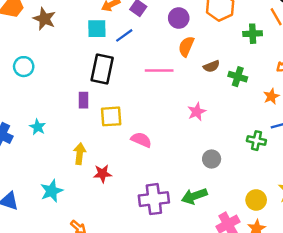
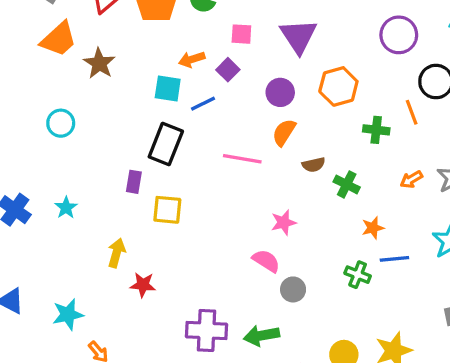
orange star: (271, 96) -> (373, 228), moved
pink semicircle: (141, 140) -> (266, 261), moved
cyan star: (52, 191) -> (68, 314), moved

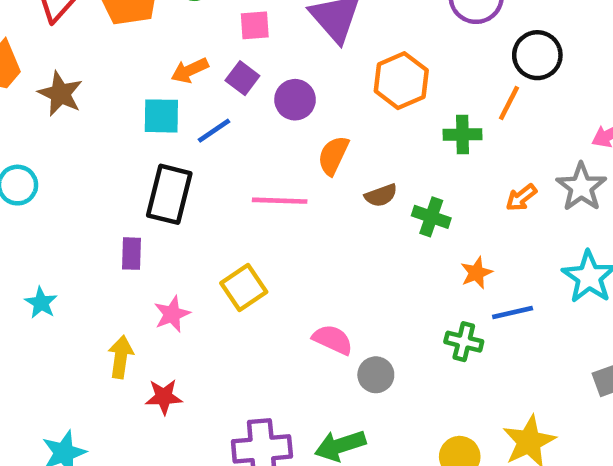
purple circle: (280, 92) -> (295, 100), moved
orange line: (412, 112) -> (509, 103), turned 55
yellow square: (167, 210) -> (244, 288), moved, turned -32
pink star: (283, 222) -> (172, 314), moved

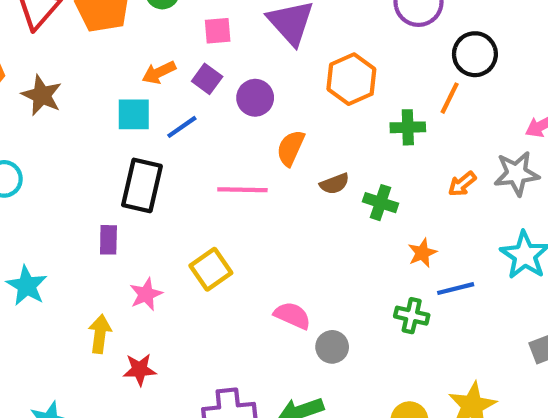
gray star: (581, 187) -> (517, 174), turned 30
cyan star: (41, 303) -> (27, 286), size x1.4

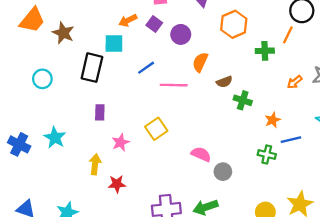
blue line: (182, 127) -> (146, 68), moved
black rectangle: (142, 185) -> (92, 68), moved
green cross: (380, 203) -> (243, 100), moved

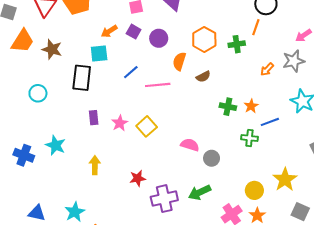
orange hexagon: (234, 24) -> (204, 39), moved
green cross: (243, 100) -> (228, 107), moved
pink star: (120, 142) -> (120, 123), moved
red star: (117, 184) -> (138, 178), moved

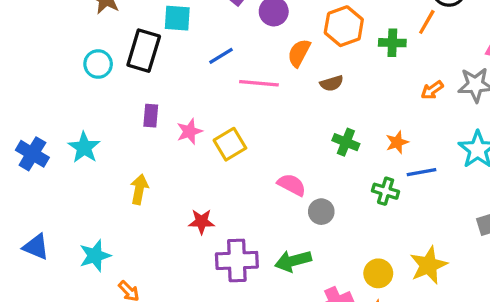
cyan circle: (38, 93) -> (98, 64), moved
green cross: (228, 107) -> (346, 142), moved

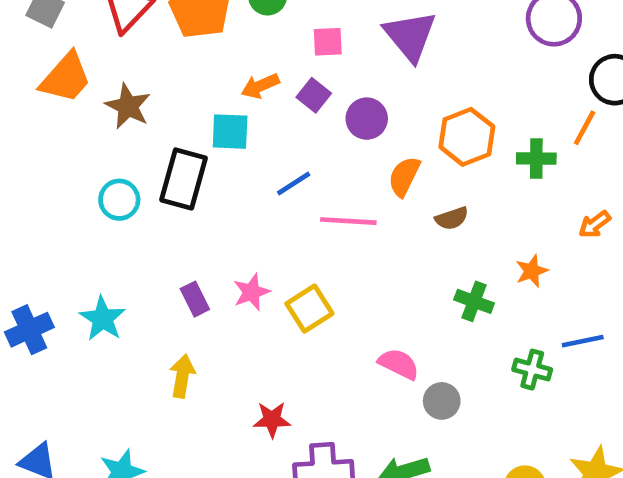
purple rectangle: (151, 116) -> (195, 299), moved, turned -30
orange star: (397, 142) -> (532, 271), moved
blue cross: (32, 154) -> (29, 330), turned 36

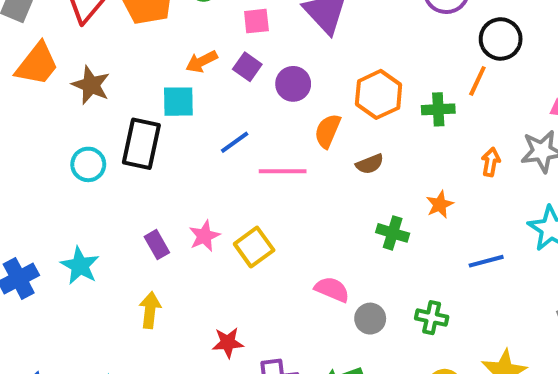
orange arrow: (595, 224) -> (491, 162), turned 140
green cross: (532, 370) -> (432, 318), moved

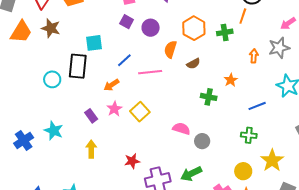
orange arrow: (202, 62) -> (111, 85), moved
brown star: (91, 85) -> (51, 28), moved
green cross: (432, 318) -> (249, 135), moved

